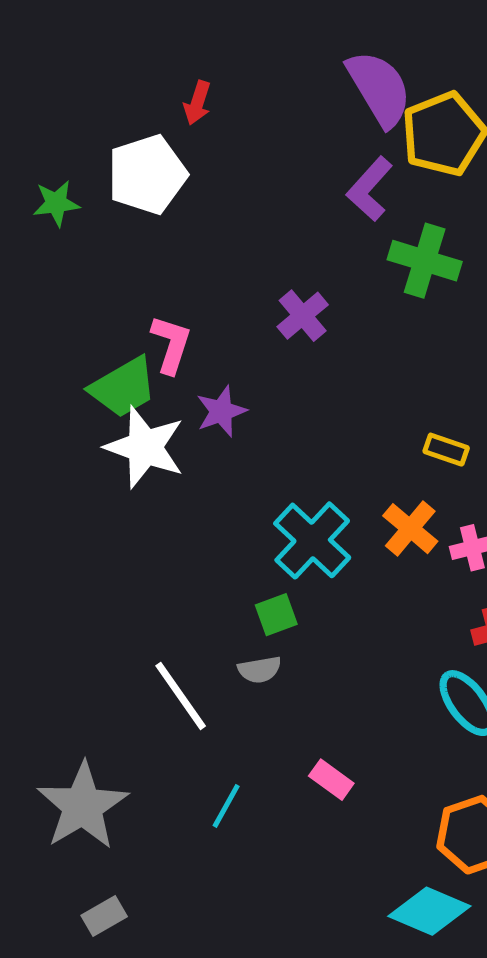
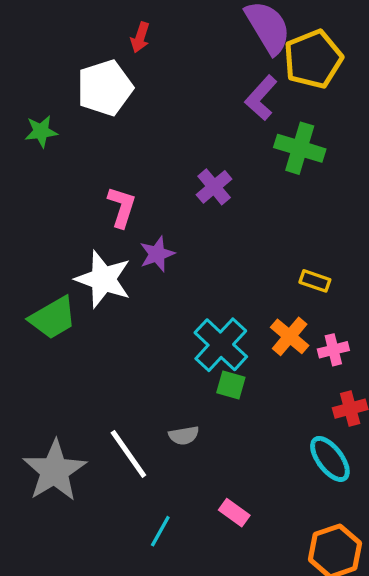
green star: (56, 203) -> (41, 131), moved
green trapezoid: (123, 387) -> (53, 318), moved
green square: (276, 615) -> (231, 385), moved, turned 36
gray star: (83, 806) -> (55, 471), moved

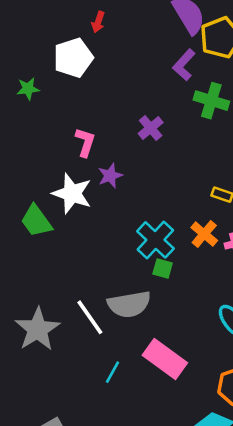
green trapezoid: (53, 318) -> (36, 221), turned 84
gray semicircle: (184, 435) -> (129, 304), size x2.0
pink rectangle: (234, 513) -> (165, 359), size x2.0

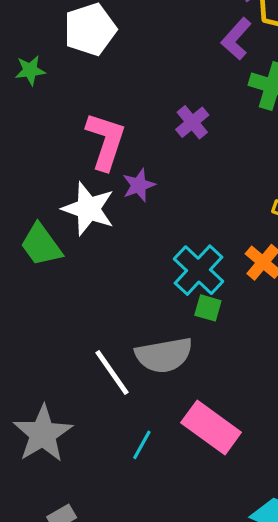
pink L-shape: (85, 142) -> (106, 141), size x1.5
gray star: (37, 329) -> (43, 434), moved

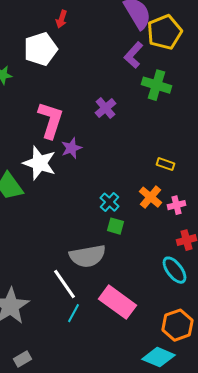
cyan cross: (199, 270) -> (110, 202), size x0.6
white line: (112, 372) -> (64, 284), moved

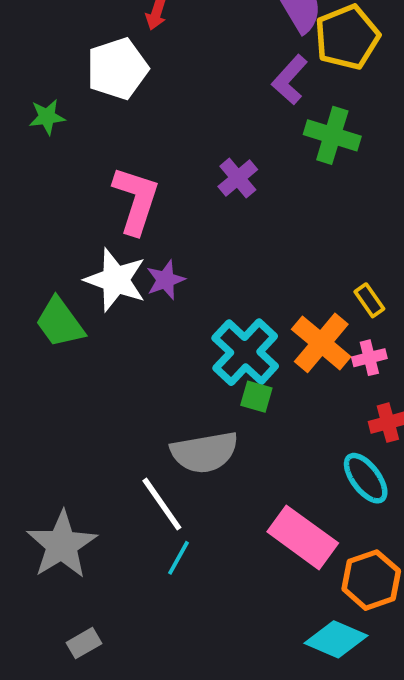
purple star: (72, 148) -> (166, 280), moved
yellow rectangle: (166, 164) -> (369, 300), moved, turned 36
orange cross: (150, 197) -> (321, 343), size x1.4
cyan cross: (110, 202) -> (245, 352), size x1.8
pink rectangle: (118, 302) -> (303, 537), moved

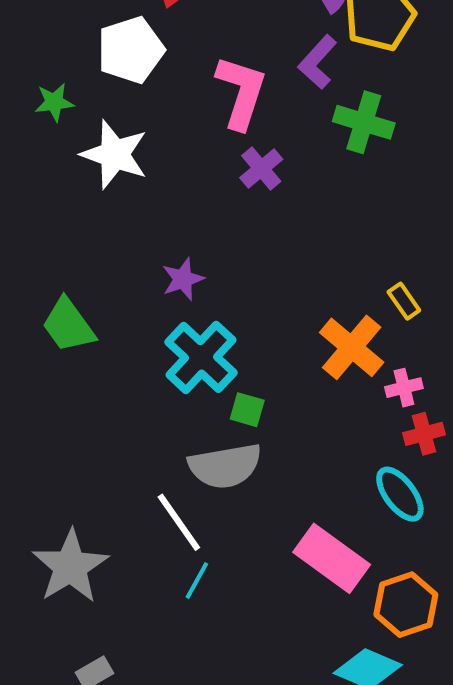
pink L-shape: (136, 200) -> (241, 92), moved
white star: (116, 280) -> (115, 154), moved
cyan cross: (245, 352) -> (201, 357), moved
pink cross: (369, 358) -> (404, 388), moved
green square: (256, 397) -> (247, 410), moved

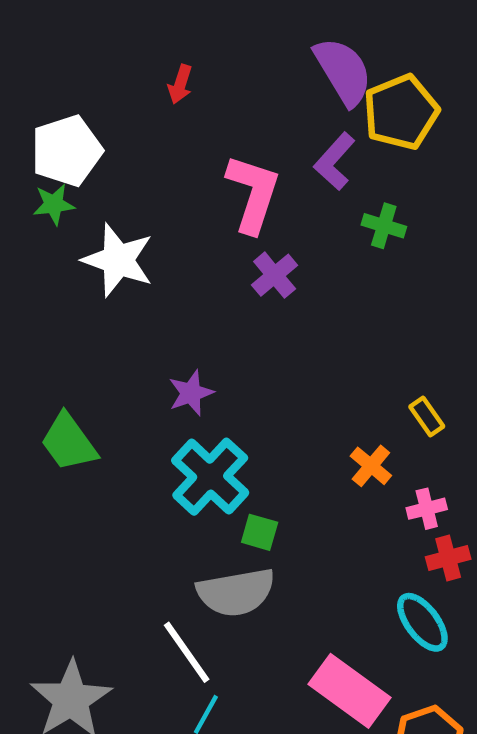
white pentagon: (131, 50) -> (67, 151), moved
green cross: (364, 122) -> (384, 226), size x0.7
orange cross: (352, 347) -> (371, 466), size x0.6

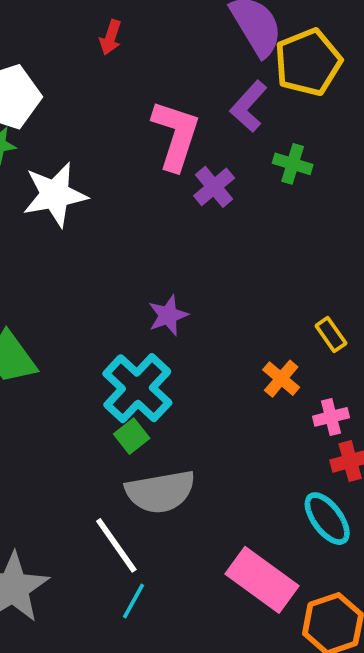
white star: (118, 260) -> (55, 195), turned -30
purple cross: (275, 275) -> (214, 187), moved
purple star: (191, 393) -> (168, 315), moved
green square: (260, 532) -> (132, 436), moved, turned 36

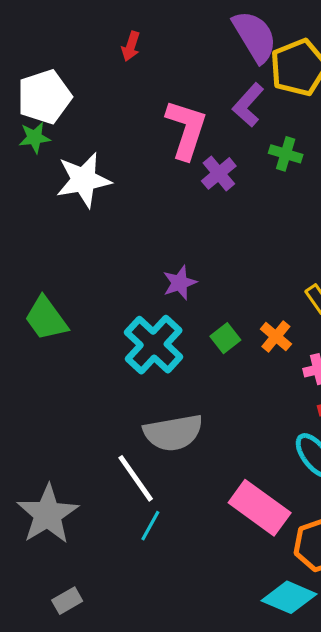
green square: (132, 436) -> (225, 338), moved

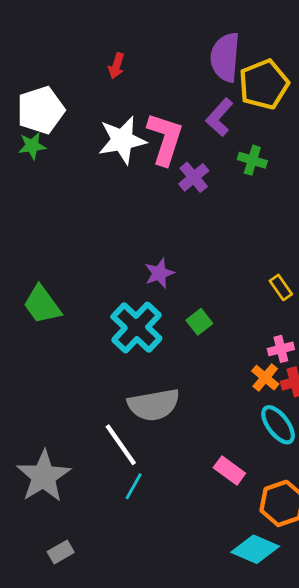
purple semicircle: (255, 36) -> (225, 57), turned -144
white star: (83, 180) -> (122, 140), moved
orange cross: (276, 336) -> (265, 378), moved
pink rectangle: (260, 508) -> (229, 471), size x0.6

